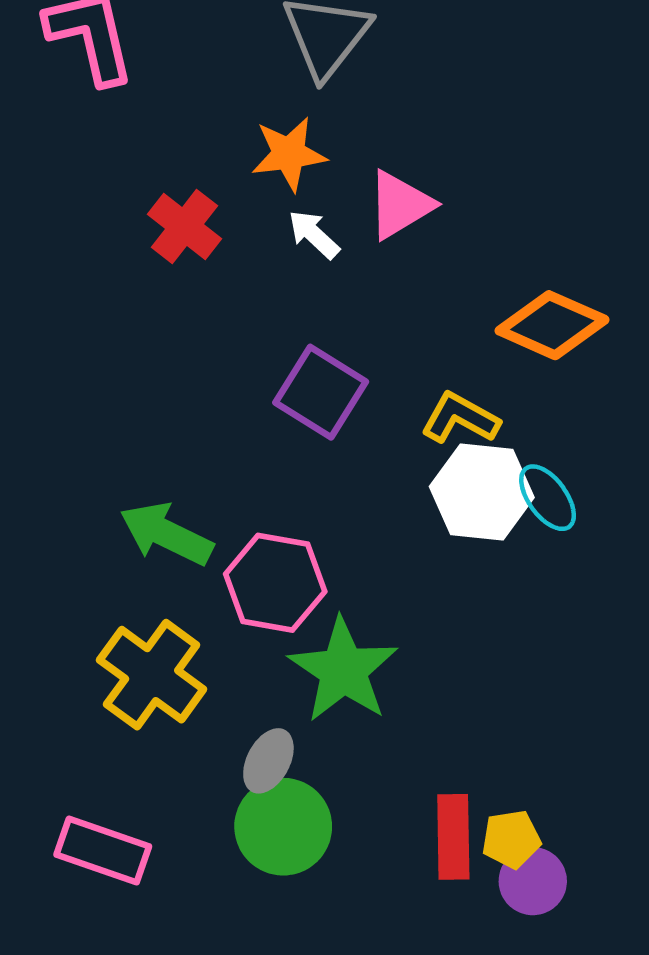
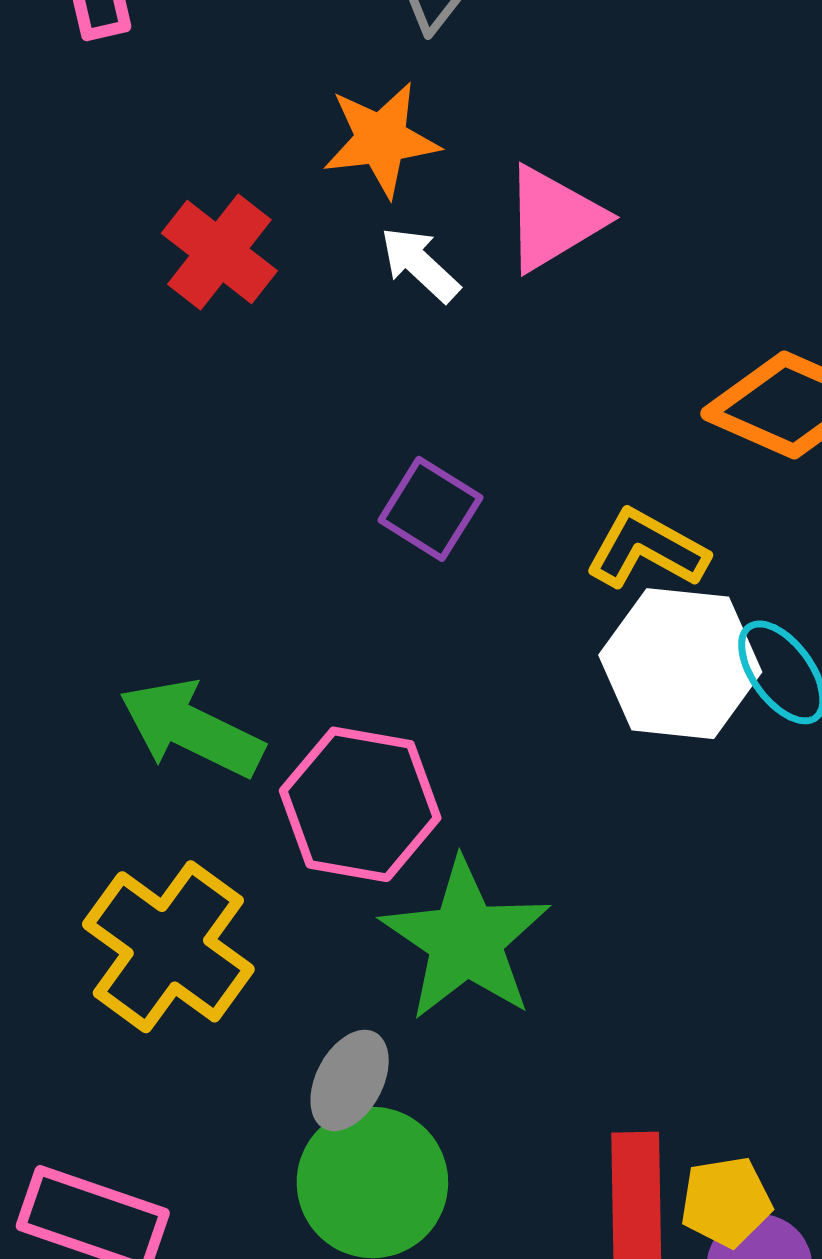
purple square: (321, 392) -> (430, 509), size x0.7

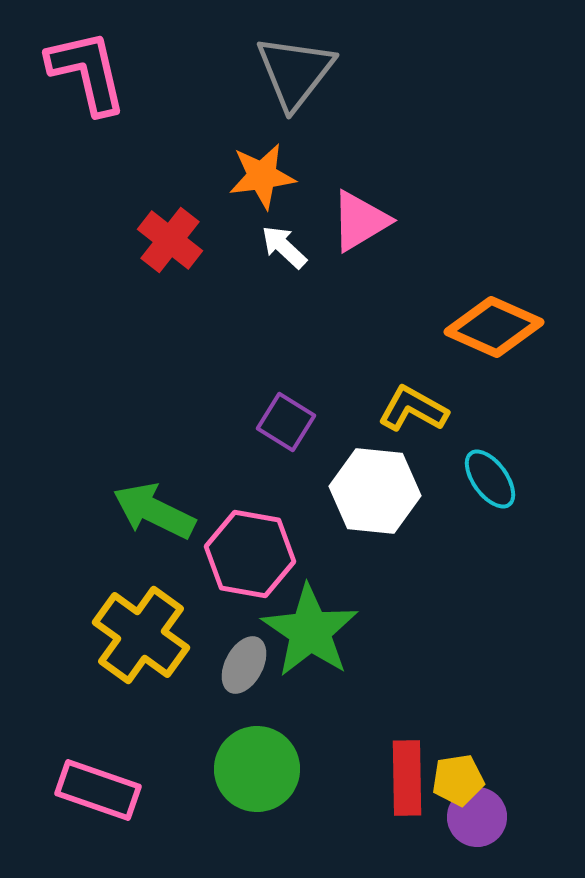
purple square: (430, 509) -> (286, 422), moved
white hexagon: (680, 664) -> (375, 491), moved
gray ellipse: (350, 1080) -> (244, 665), moved

